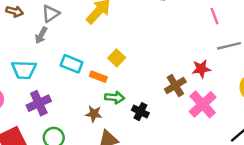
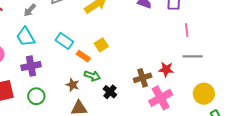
gray arrow: (41, 35) -> (30, 10), moved
cyan trapezoid: (24, 70) -> (26, 37), turned 45

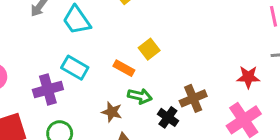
cyan trapezoid: (26, 37) -> (77, 20), moved
cyan rectangle: (64, 41) -> (75, 68), moved
brown cross: (143, 78) -> (193, 98), moved

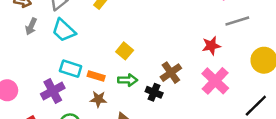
yellow square: (149, 49) -> (125, 51), moved
orange rectangle: (124, 68) -> (96, 76), moved
brown star: (112, 112) -> (98, 99), moved

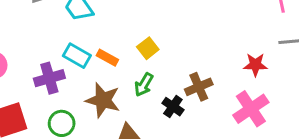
orange rectangle: (96, 76) -> (107, 58), moved
green arrow: (128, 80) -> (144, 85), turned 108
brown star: (98, 99) -> (103, 100), size x1.6

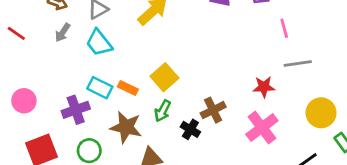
yellow square: (148, 48) -> (164, 77), size x1.4

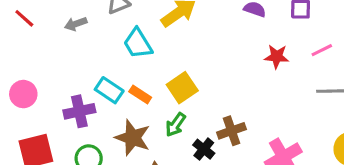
pink line: (284, 28) -> (322, 50), turned 72
gray arrow: (63, 33) -> (76, 24), turned 30
cyan trapezoid: (99, 43) -> (138, 44), moved
red star: (264, 87) -> (277, 56), moved

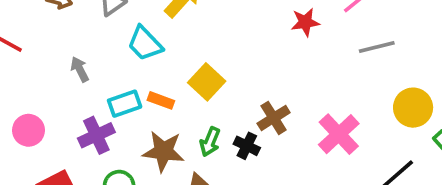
gray arrow: (76, 24) -> (80, 69), moved, turned 95
cyan rectangle: (109, 90) -> (125, 104), turned -40
green arrow: (176, 125) -> (210, 142), moved

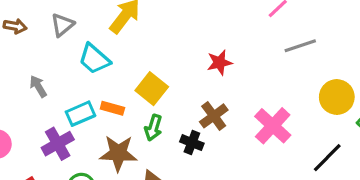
red star: (305, 22) -> (220, 63), moved
green arrow: (210, 142) -> (153, 128), moved

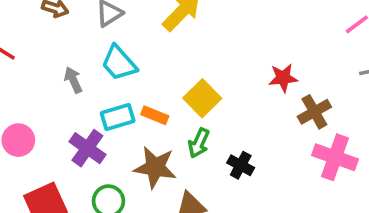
cyan trapezoid: (94, 59) -> (119, 63), moved
brown cross: (214, 116) -> (314, 112), moved
pink cross: (273, 126) -> (335, 157), turned -30
purple cross: (58, 144) -> (87, 148), turned -32

